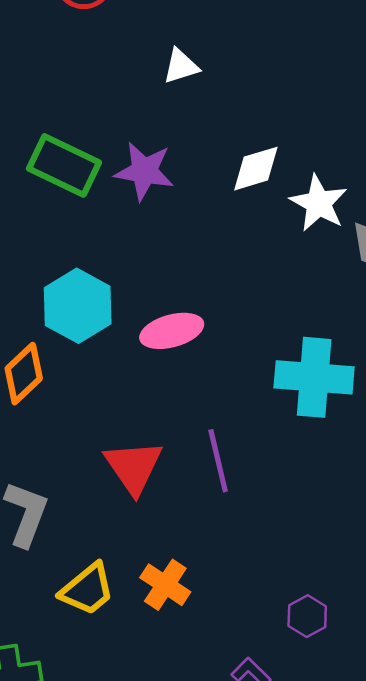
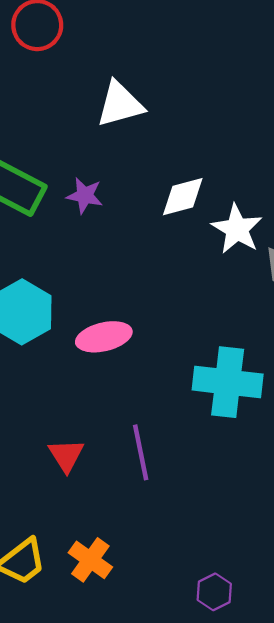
white triangle: (181, 66) -> (120, 104), size x1.5
purple star: (144, 171) -> (85, 196), size x0.7
red triangle: (134, 467) -> (66, 455), size x0.7

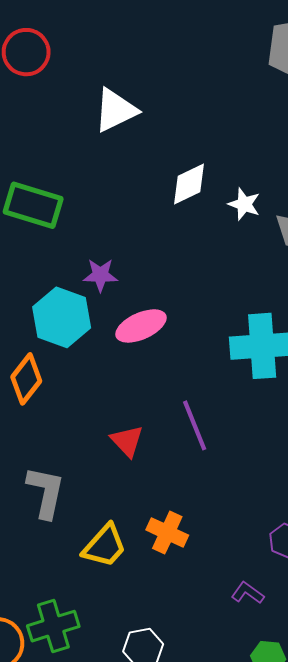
purple star: (85, 196) -> (100, 275), moved
white star: (237, 229) -> (244, 204), size x0.7

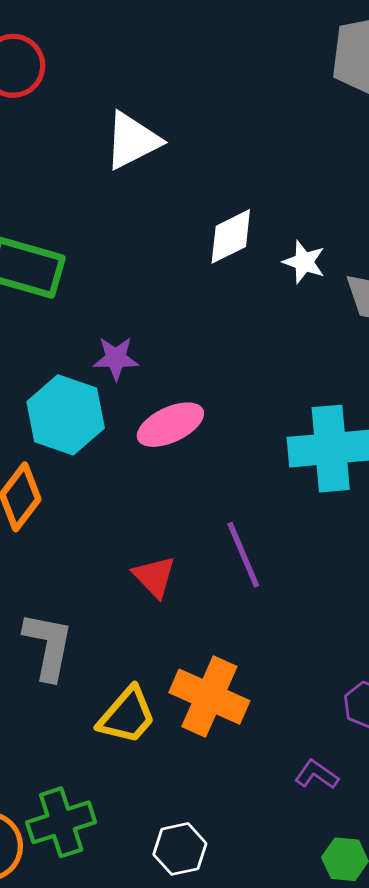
orange cross: (167, 533) -> (209, 697), size x1.4

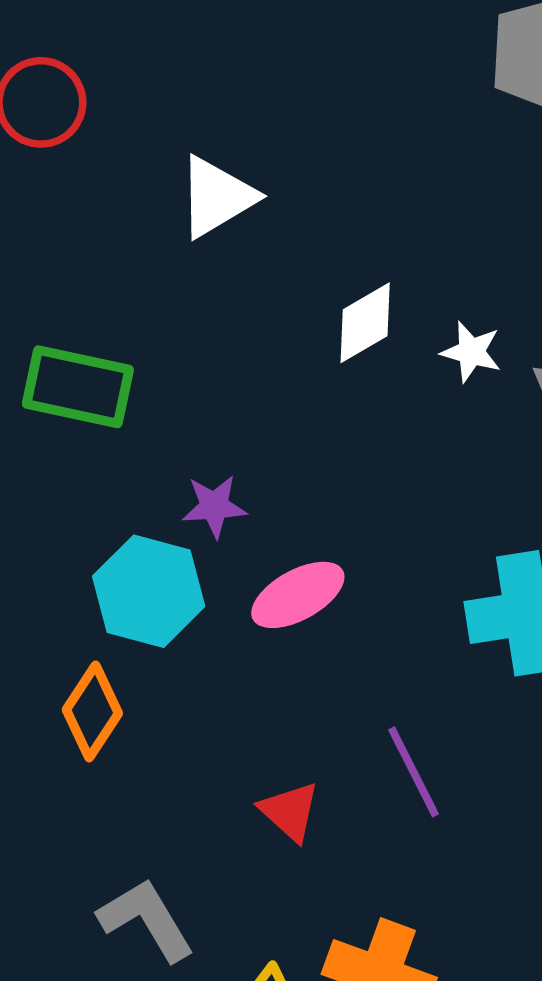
gray L-shape: (48, 646) -> (146, 920), turned -38

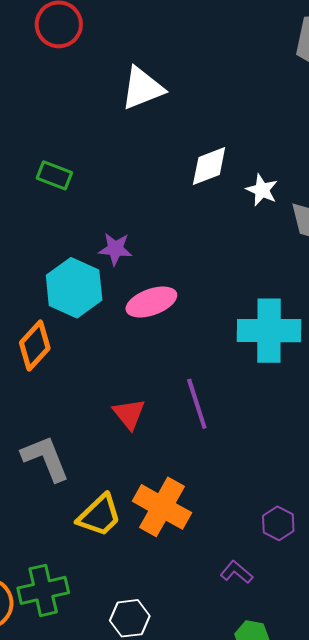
green rectangle: (78, 387) -> (54, 175), size x0.6

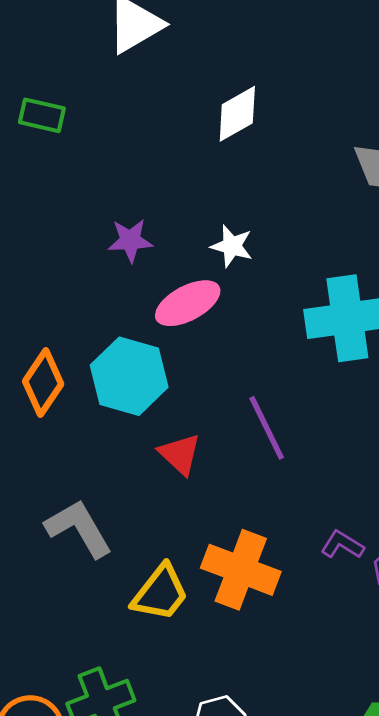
green rectangle: (54, 175) -> (42, 115), moved
white star: (262, 190) -> (232, 246), moved
cyan hexagon: (74, 288) -> (129, 376), moved
purple L-shape: (236, 572) -> (342, 545), moved

